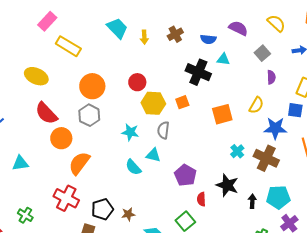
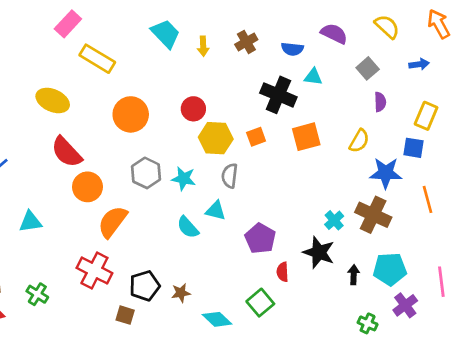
orange square: (222, 114) -> (306, 137), moved
gray hexagon: (89, 115) -> (146, 173), moved
cyan cross: (237, 151) -> (334, 220), moved

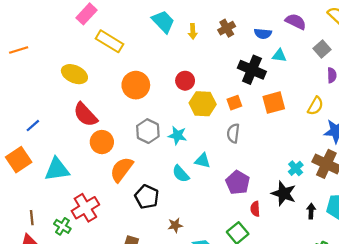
gray semicircle: (230, 176) -> (233, 133), moved
cyan triangle: (30, 222) -> (57, 169), size x1.4
red cross: (94, 270) -> (85, 208), moved, turned 32
black pentagon: (145, 286) -> (147, 197), moved, turned -30

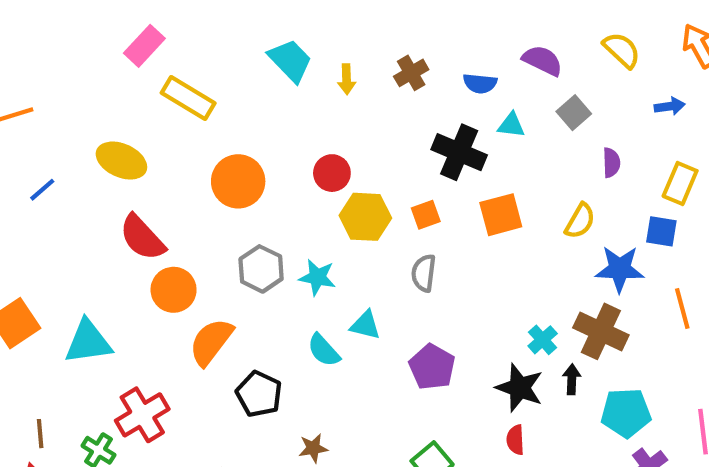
gray square: (322, 49) -> (574, 113), moved
blue line: (33, 126) -> (42, 190), moved
red semicircle: (255, 209) -> (515, 440), moved
black arrow: (311, 211) -> (572, 379), moved

